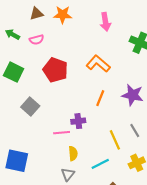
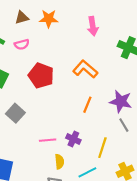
purple cross: (78, 121) -> (73, 139), moved, turned 32
gray line: (135, 130) -> (124, 125), moved
yellow line: (115, 140) -> (102, 148), turned 42

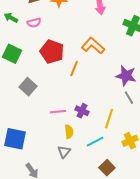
orange line: (87, 105) -> (74, 69), moved

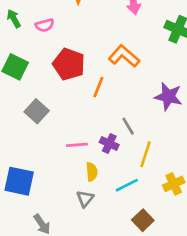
green arrow: (11, 18) -> (14, 19), turned 32
gray line: (129, 98) -> (128, 126), moved

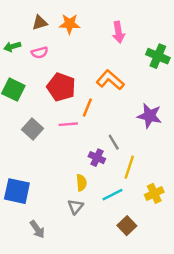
green arrow: (14, 19) -> (12, 47), turned -77
pink line: (77, 145) -> (68, 124), moved

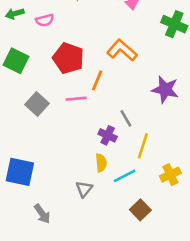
yellow semicircle: (81, 183) -> (101, 163), moved

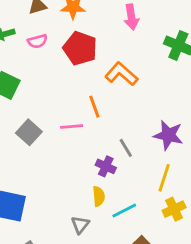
red pentagon: (68, 58) -> (80, 48), moved
orange line: (97, 80) -> (94, 107), turned -42
purple star: (165, 90) -> (168, 135), moved
yellow line: (143, 146) -> (164, 178), moved

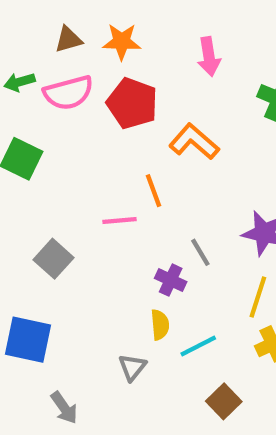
pink semicircle: (37, 41) -> (68, 93), size x1.6
gray square: (29, 132) -> (54, 259), moved

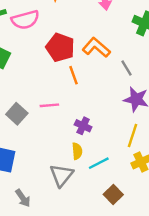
red pentagon: (132, 103) -> (60, 47), moved
pink line: (120, 220) -> (49, 105), moved
gray line: (200, 252) -> (126, 68), moved
gray triangle: (132, 367) -> (61, 175), size x1.5

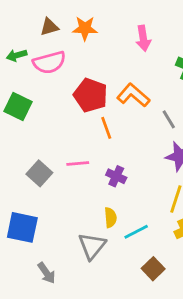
purple cross: (83, 126) -> (116, 176), moved

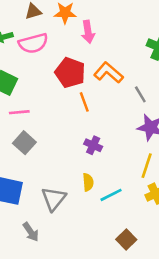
pink arrow: (143, 38) -> (88, 32), moved
pink line: (78, 163) -> (19, 112), moved
gray triangle: (92, 246) -> (54, 199), moved
brown square: (153, 269) -> (126, 240), moved

